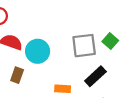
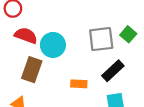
brown rectangle: (17, 75) -> (32, 70), size x1.5

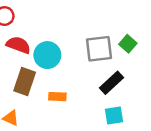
orange rectangle: (79, 84) -> (57, 97), moved

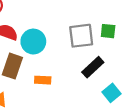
green square: (128, 44) -> (108, 31), turned -35
cyan square: (114, 116) -> (112, 93), moved, turned -30

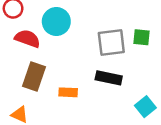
cyan circle: (33, 42) -> (56, 22), moved
black rectangle: (93, 67) -> (109, 78), moved, turned 55

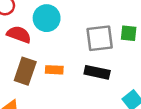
orange rectangle: (68, 92) -> (54, 70), moved

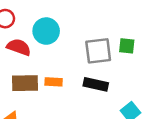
brown rectangle: (25, 71) -> (25, 83), turned 70

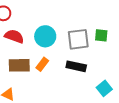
cyan circle: (46, 31) -> (45, 36), moved
orange rectangle: (54, 82) -> (42, 64), turned -56

